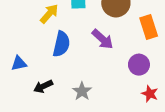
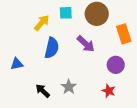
black arrow: (43, 86) -> (43, 91), moved, turned 70
red star: (150, 94) -> (109, 91), moved

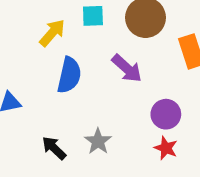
purple circle: (116, 65) -> (166, 114), moved

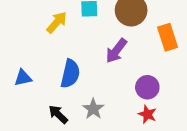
purple arrow: (127, 68) -> (116, 51), turned 85
blue semicircle: (69, 75) -> (70, 74), moved

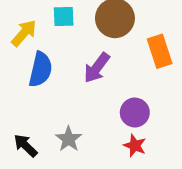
blue semicircle: (70, 74) -> (40, 69), moved

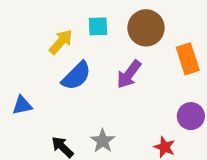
blue semicircle: (40, 69) -> (76, 76), turned 32
purple circle: (135, 112) -> (191, 116), moved

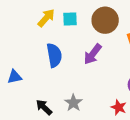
yellow arrow: (61, 42) -> (46, 18), moved
blue semicircle: (76, 76) -> (54, 55), turned -55

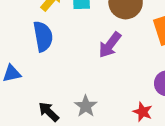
blue semicircle: (54, 55) -> (43, 36), moved

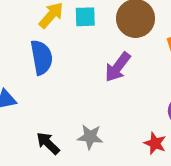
gray star: (86, 106) -> (90, 137), turned -30

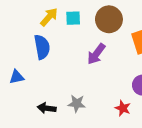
black arrow: (48, 143) -> (47, 108), turned -36

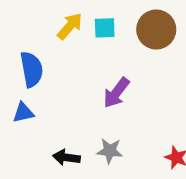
blue semicircle: (42, 47) -> (32, 69), moved
purple arrow: (96, 54) -> (116, 93), moved

